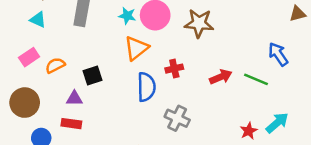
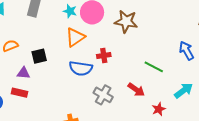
red arrow: (221, 77) -> (136, 90), moved, turned 54
green line: (256, 79) -> (154, 67), moved
blue semicircle: (146, 87) -> (81, 68), turned 95
cyan arrow: (277, 123) -> (184, 91), moved

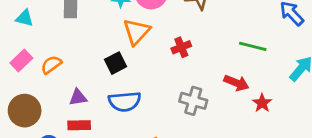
black square: (39, 56) -> (116, 63), moved
blue semicircle: (81, 68) -> (125, 101), moved
red star: (159, 109) -> (262, 103), moved

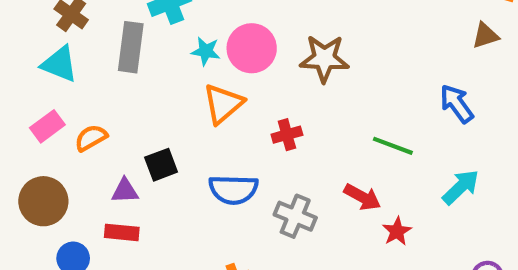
cyan triangle: (25, 18) -> (59, 64), size x1.4
black square: (116, 63) -> (161, 165), moved
blue semicircle: (125, 101) -> (233, 190), moved

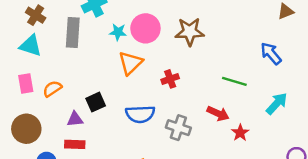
pink rectangle: (47, 126) -> (26, 83), turned -60

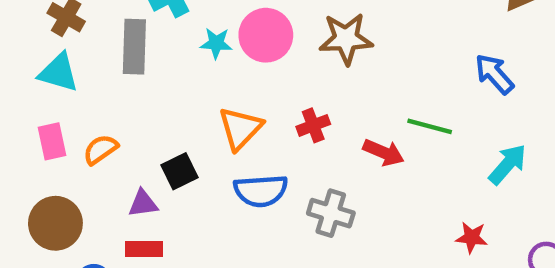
orange triangle: (131, 63) -> (240, 128), moved
red arrow: (218, 113) -> (384, 152), moved
red star: (240, 133) -> (472, 238), moved, turned -30

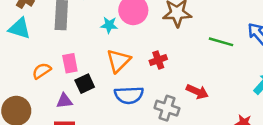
cyan star: (216, 43) -> (109, 25), moved
green line: (430, 126) -> (221, 42), moved
pink rectangle: (52, 141) -> (70, 63), moved
red arrow: (384, 152) -> (197, 92), moved

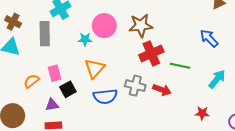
green line: (221, 42) -> (180, 66), moved
red cross: (158, 60) -> (151, 53), moved, size x1.6
gray cross: (167, 108) -> (135, 86), moved

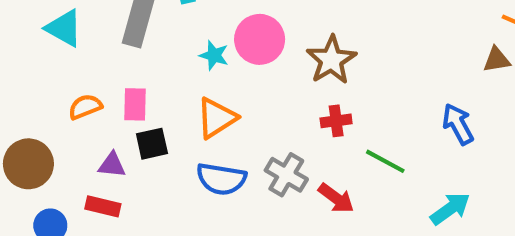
brown star: (141, 25) -> (331, 60), turned 30
red cross: (151, 53) -> (336, 121), size x0.6

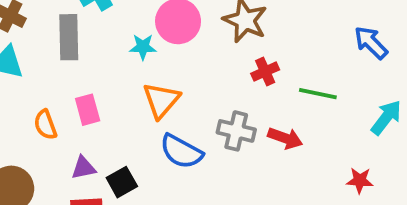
orange semicircle: (85, 107) -> (45, 125), turned -72
black square: (152, 144) -> (122, 182), moved
blue semicircle: (221, 179) -> (181, 151), turned 36

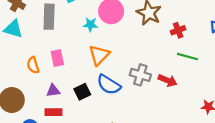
red cross: (265, 72) -> (178, 30), moved
black square: (122, 182) -> (82, 92), moved

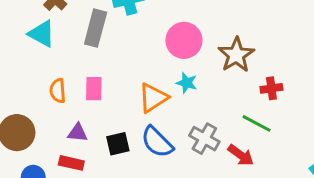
cyan star: (90, 25) -> (187, 83), moved
green line: (187, 57) -> (257, 123), moved

